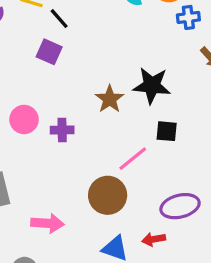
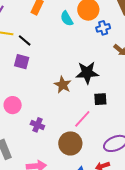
purple cross: (62, 130) -> (37, 125), moved, turned 32

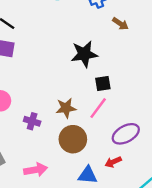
brown star: (63, 85) -> (66, 108), moved, turned -30
pink line: (82, 119) -> (98, 108), moved

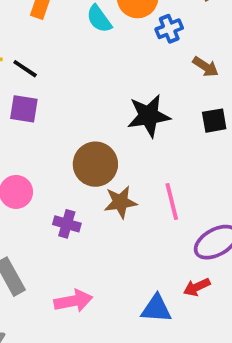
black square: (103, 83) -> (214, 121), moved
pink line: (98, 108) -> (172, 202), turned -50
brown circle: (73, 139) -> (95, 164), moved

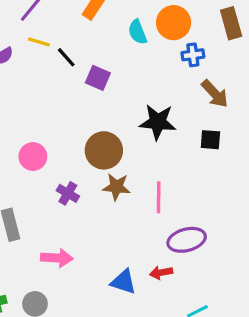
brown arrow: (206, 67) -> (215, 94), size x1.4
purple square: (24, 109) -> (98, 78), moved

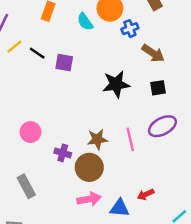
yellow line: (39, 42) -> (14, 47), turned -42
brown circle: (104, 150) -> (89, 167), moved
purple ellipse: (187, 240) -> (162, 126), moved
pink arrow: (57, 258) -> (89, 199), moved

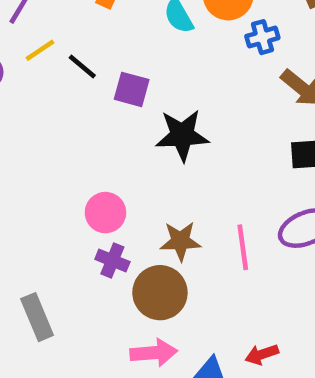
black star: (116, 84) -> (182, 135), moved
pink circle: (30, 132) -> (105, 213), moved

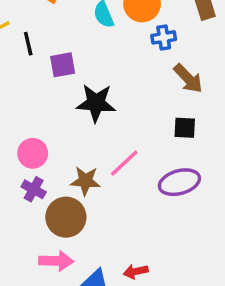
black line: (82, 67) -> (28, 44), turned 30
purple square: (132, 89) -> (63, 65), turned -32
pink line: (243, 247) -> (124, 163), moved, turned 48

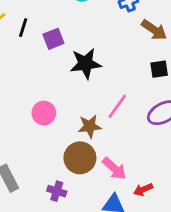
black line: (28, 44) -> (23, 28), turned 42
purple cross: (34, 189) -> (57, 191), moved
pink arrow: (56, 261) -> (114, 169), moved, turned 52

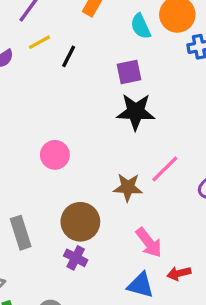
purple square: (53, 39) -> (129, 72), moved
pink circle: (44, 113) -> (55, 155), moved
brown circle: (80, 158) -> (80, 222), moved

